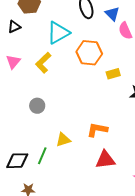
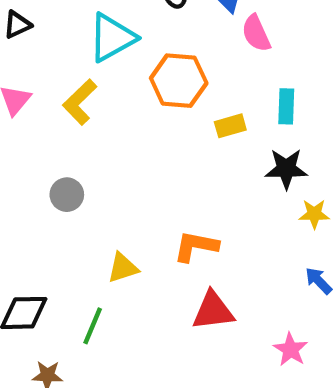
green line: (42, 156) -> (93, 326), moved

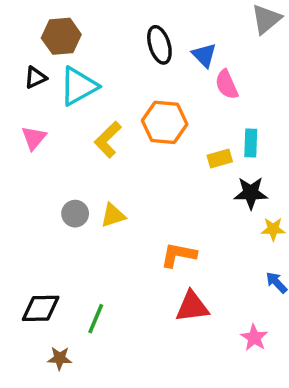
cyan triangle: (112, 38) -> (79, 86), moved
yellow L-shape: (80, 102) -> (108, 140), moved
yellow rectangle: (230, 126) -> (220, 159), moved
yellow triangle: (123, 268) -> (113, 215), moved

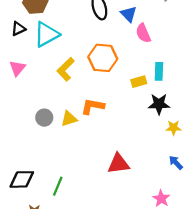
orange L-shape: (178, 255) -> (93, 106), moved
red triangle: (192, 307) -> (118, 164), moved

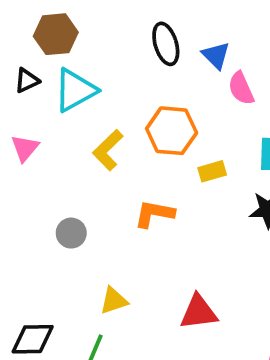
yellow rectangle: (139, 82) -> (212, 171), moved
yellow triangle: (69, 119) -> (114, 301), moved

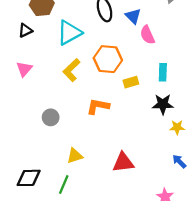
cyan triangle: (75, 90) -> (69, 33), moved

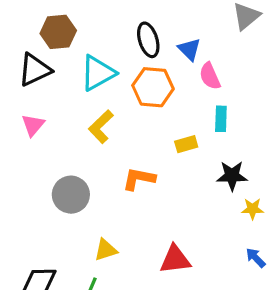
black triangle: (25, 30) -> (35, 70), size x1.6
orange hexagon: (108, 59) -> (153, 87), moved
cyan rectangle: (163, 72) -> (221, 119), moved
gray circle: (51, 117) -> (71, 195), size x1.5

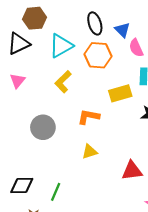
yellow rectangle: (186, 144) -> (120, 93), size x1.5
yellow triangle: (106, 250) -> (90, 152), moved
red triangle: (175, 259) -> (132, 171), moved

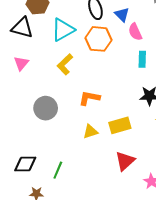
black triangle: (19, 44) -> (22, 28), turned 40
yellow rectangle: (120, 93) -> (120, 125), moved
red triangle: (132, 171) -> (125, 161), moved, turned -35

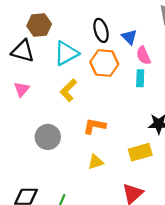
cyan rectangle: (142, 59) -> (140, 78), moved
yellow rectangle: (120, 125) -> (140, 152), moved

